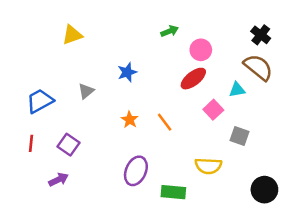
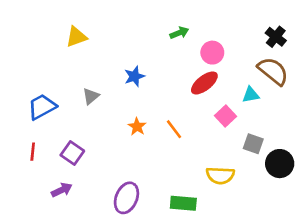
purple ellipse: (136, 171) -> (126, 198), moved
black circle: (264, 190) -> (280, 164), moved

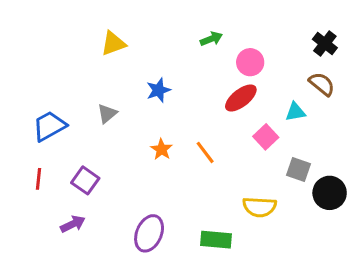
yellow triangle: (76, 37) -> (113, 44), moved
brown semicircle: (273, 71) -> (322, 84), size x0.7

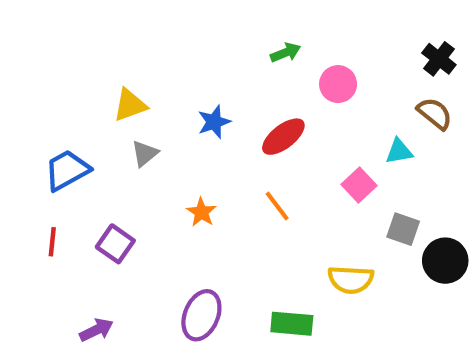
yellow triangle: (113, 44) -> (130, 105), moved
red ellipse: (241, 98) -> (283, 137), moved
orange star: (161, 149) -> (201, 212), moved
purple arrow: (73, 224) -> (96, 330), moved

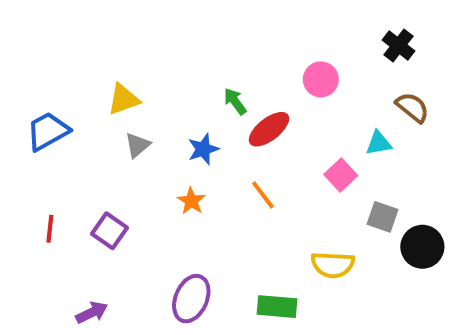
green arrow: (286, 53) -> (235, 101), moved, turned -104
black cross: (439, 59) -> (398, 46), moved
blue star: (214, 122) -> (203, 149), moved
blue trapezoid: (67, 170) -> (48, 131), moved

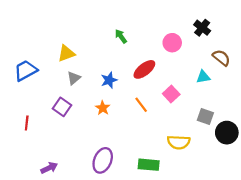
black cross: (398, 46) -> (202, 28), moved
green arrow: (235, 101) -> (121, 36), moved
pink square: (341, 175) -> (171, 94), moved
purple square: (110, 231) -> (62, 107), moved

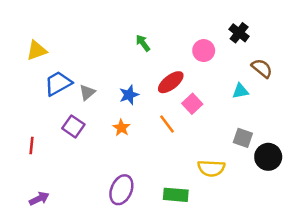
yellow triangle: (66, 53) -> (37, 51), moved
blue trapezoid: (26, 71) -> (58, 83), moved
pink square: (171, 94) -> (192, 104), moved
purple arrow: (49, 168) -> (39, 199), moved

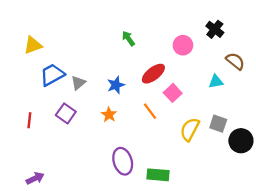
red line: (32, 145) -> (29, 120), moved
yellow semicircle: (211, 168) -> (190, 129), moved, turned 115
purple ellipse: (121, 190) -> (123, 161), moved, turned -40

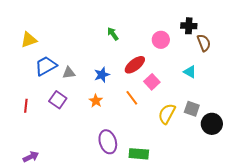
black cross: (215, 29) -> (189, 26), turned -35
brown semicircle: (235, 61) -> (204, 43), moved, turned 30
cyan triangle: (216, 82) -> (190, 72), turned 40
gray triangle: (78, 83) -> (69, 73), turned 32

